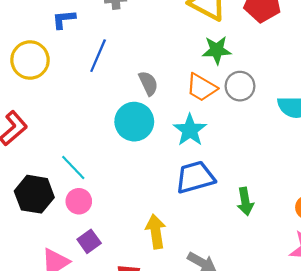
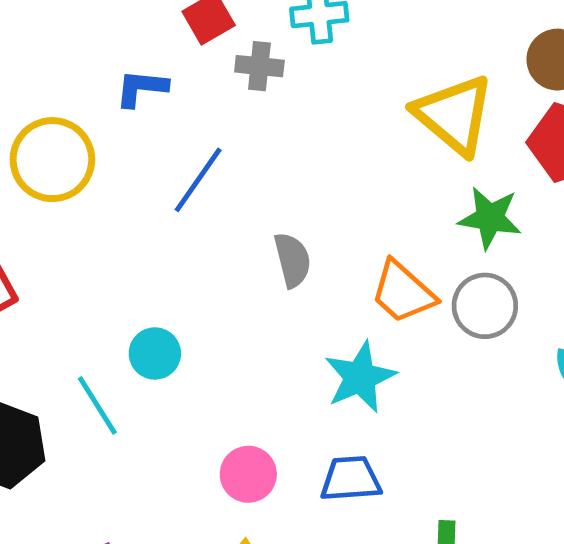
green star: (217, 50) -> (490, 218), moved
cyan circle: (134, 122) -> (155, 353), moved, size x0.6
blue trapezoid: (195, 177) -> (351, 479), size x0.7
pink circle: (79, 201) -> (248, 474), moved

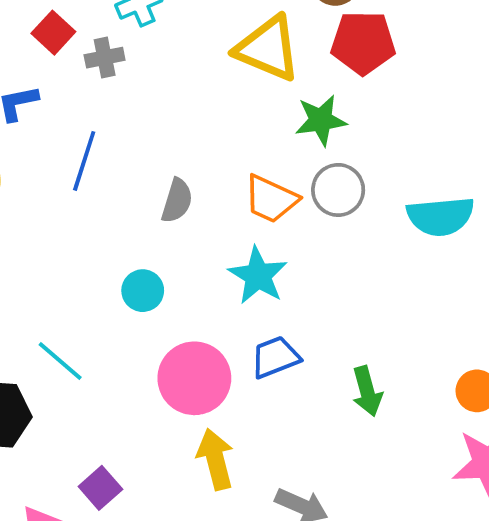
gray semicircle: (292, 260) -> (177, 201), turned 48
cyan circle: (155, 353) -> (143, 291), moved
pink circle: (248, 474) -> (194, 378), size x1.6

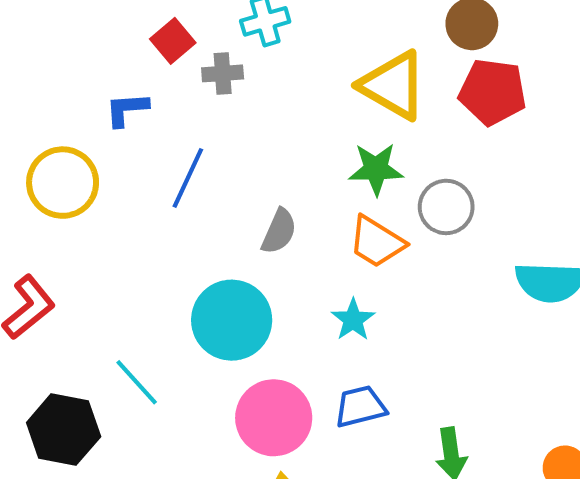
green star: (321, 120) -> (376, 169), moved
gray circle: (338, 190) -> (446, 207), moved
cyan star: (258, 276) -> (353, 320), size x0.7
cyan circle: (143, 291) -> (232, 320), size x1.8

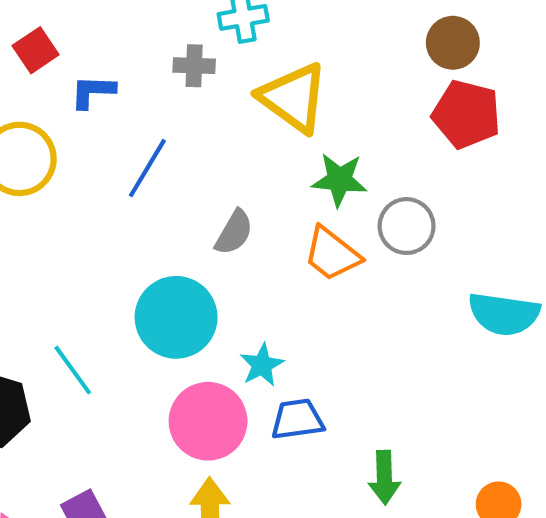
red square: (173, 41) -> (36, 50), moved
yellow triangle: (393, 85) -> (293, 98), moved
cyan star: (353, 320) -> (262, 365), moved

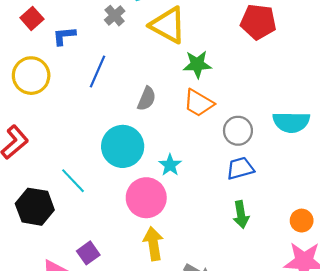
gray cross: (194, 66) -> (115, 16), turned -36
gray circle: (407, 226) -> (238, 131), moved
blue trapezoid: (297, 419) -> (240, 168), moved

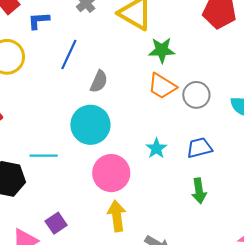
gray semicircle: (147, 99) -> (99, 81), moved
gray circle: (238, 131) -> (196, 95), moved
cyan star: (170, 165) -> (156, 148), moved
cyan line: (73, 181) -> (44, 156), turned -48

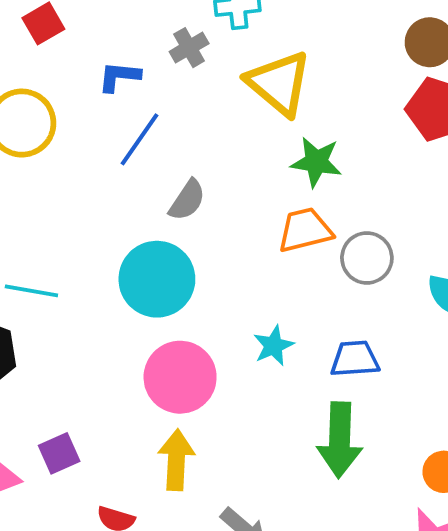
blue L-shape: (39, 21) -> (119, 77), moved
orange trapezoid: (162, 86) -> (305, 230), turned 124
cyan line: (44, 156) -> (31, 291), moved
green arrow: (199, 191) -> (340, 440), size x1.5

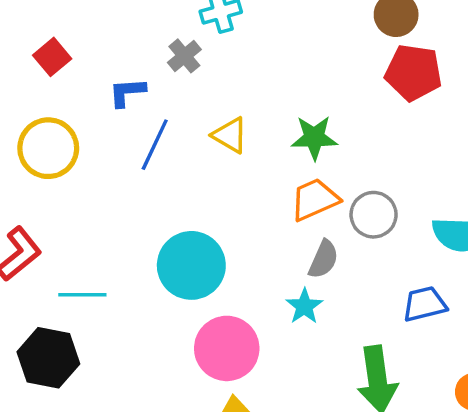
yellow triangle: (279, 83) -> (230, 135), moved, size x0.6
gray semicircle: (187, 200) -> (323, 259), moved
blue trapezoid: (355, 359) -> (425, 304), moved

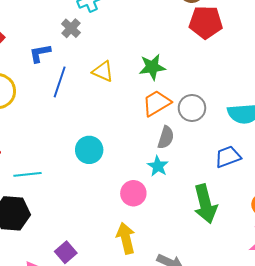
cyan circle: (191, 265) -> (89, 150), size x0.7
pink circle: (227, 348) -> (133, 193), moved, size x0.7

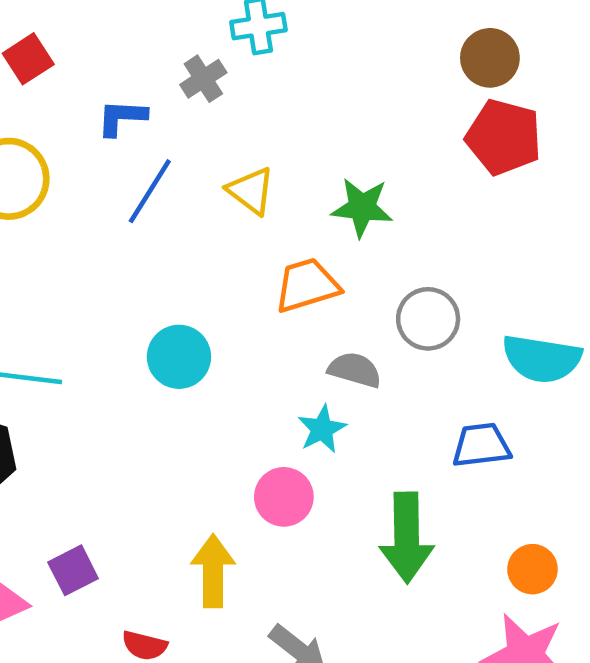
orange trapezoid: (157, 103) -> (307, 285), moved
gray semicircle: (166, 137) -> (355, 370), turned -105
pink circle: (133, 193) -> (284, 497), moved

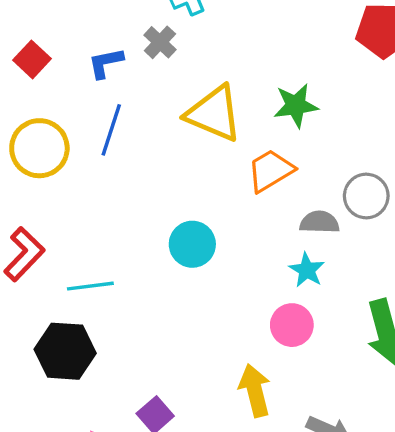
blue L-shape: (122, 118) -> (106, 63), moved
blue line: (150, 191) -> (111, 130), moved
yellow triangle: (251, 191) -> (214, 113), size x1.6
gray circle: (428, 319) -> (366, 196), moved

